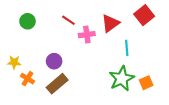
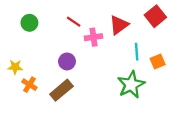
purple circle: (54, 61) -> (67, 61), moved
orange square: (146, 83) -> (158, 61), moved

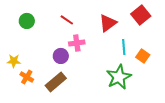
pink cross: (94, 37) -> (77, 43), moved
orange square: (158, 61) -> (143, 56), turned -32

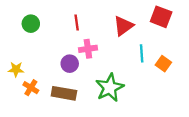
red square: (141, 15) -> (161, 17), turned -30
red line: (67, 20) -> (77, 22), turned 48
green star: (119, 77) -> (110, 88), moved
brown rectangle: (56, 82) -> (64, 93), turned 50

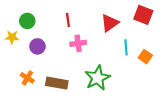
purple circle: (70, 64) -> (37, 46), moved
yellow star: (16, 69) -> (12, 37), moved

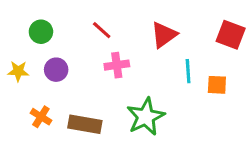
red square: (143, 15) -> (231, 35), moved
red line: (68, 20) -> (102, 30), turned -40
yellow star: (12, 37) -> (18, 71), moved
orange square: (145, 57) -> (217, 85), turned -32

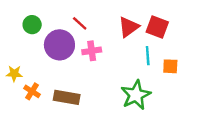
red square: (231, 35) -> (157, 27), moved
purple circle: (56, 70) -> (59, 45), moved, size x1.6
yellow star: (18, 71) -> (14, 74), moved
green star: (146, 117) -> (136, 95), moved

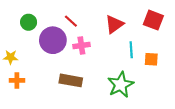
red square: (157, 27) -> (153, 20), moved
yellow star: (14, 74) -> (11, 57), moved
orange cross: (32, 91) -> (17, 80), moved, turned -32
brown rectangle: (67, 97) -> (71, 80), moved

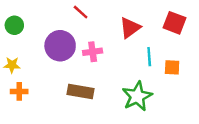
red line: (71, 21) -> (81, 12), moved
green circle: (29, 22) -> (14, 25), moved

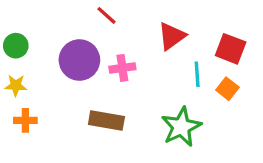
red square: (174, 23) -> (231, 49), moved
green circle: (14, 25) -> (16, 46), moved
orange square: (172, 67) -> (227, 89), turned 35

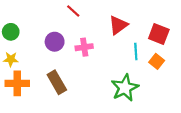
purple circle: (79, 60) -> (55, 42), size x0.7
orange cross: (25, 120) -> (17, 83), size x1.5
brown rectangle: (106, 120) -> (57, 82), moved, turned 50

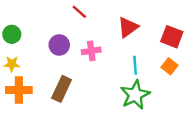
cyan line: (136, 52) -> (135, 65), moved
brown rectangle: (57, 82) -> (62, 89), turned 55

